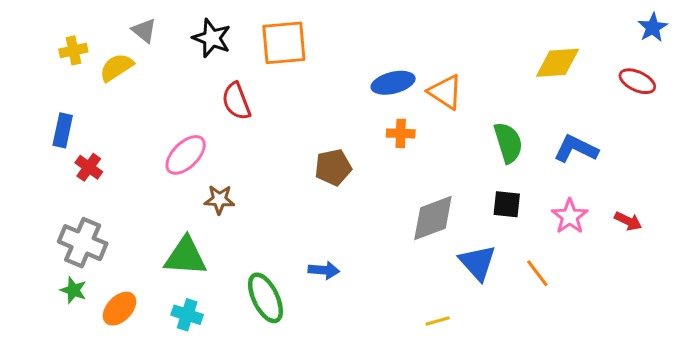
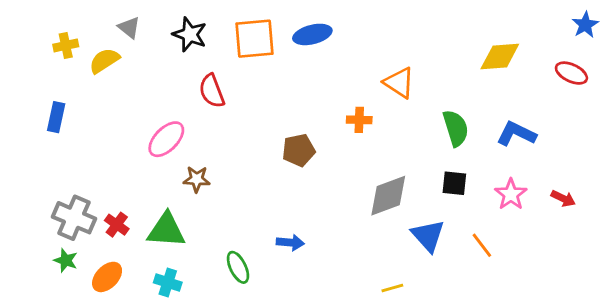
blue ellipse: (393, 83) -> (312, 34), moved
red cross: (89, 167) -> (117, 225), moved
green ellipse: (265, 298) -> (238, 267), size x0.7

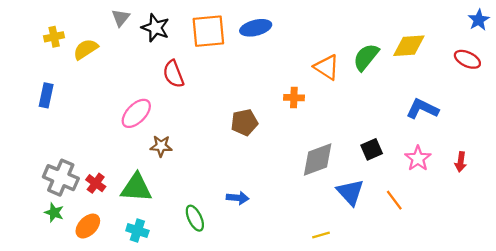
gray triangle: (129, 28) -> (121, 18), moved, turned 30
green semicircle: (456, 128) -> (366, 57), moved, turned -124
black square: (454, 183) -> (372, 149), turned -30
red arrow: (563, 198) -> (461, 162), turned 72

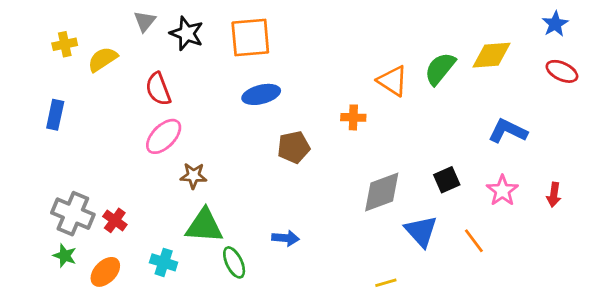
blue star: (479, 20) -> (555, 24), moved
blue ellipse: (256, 28) -> (261, 94), moved
red semicircle: (173, 74) -> (158, 89), moved
green triangle: (136, 188) -> (204, 226), moved
cyan cross: (137, 231) -> (164, 262), moved

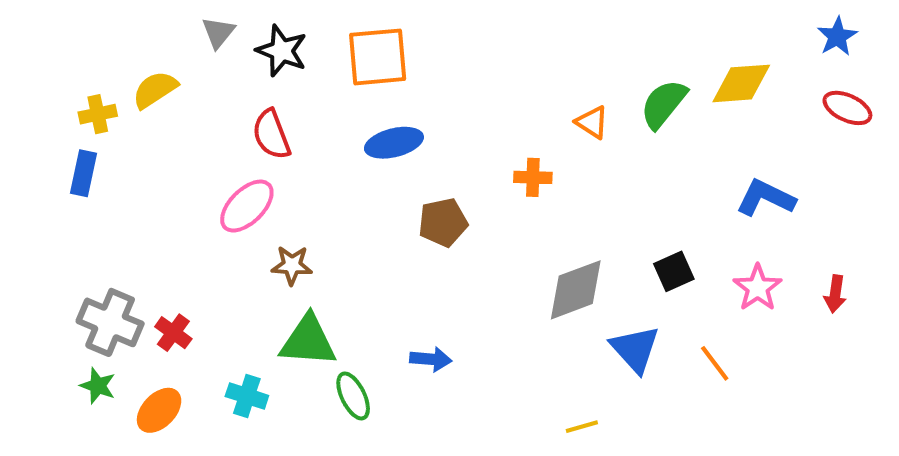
yellow cross: (65, 44) -> (98, 114), moved
orange triangle: (393, 81) -> (592, 122), size x0.7
red semicircle: (158, 89) -> (271, 135), moved

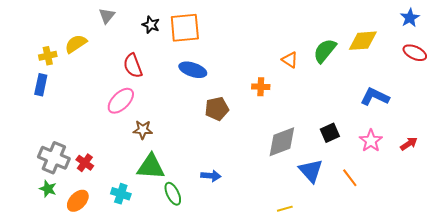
black star: (282, 51) -> (151, 25), moved, size x0.7
blue ellipse: (394, 143) -> (193, 70), turned 32
red arrow: (835, 294) -> (409, 144), turned -132

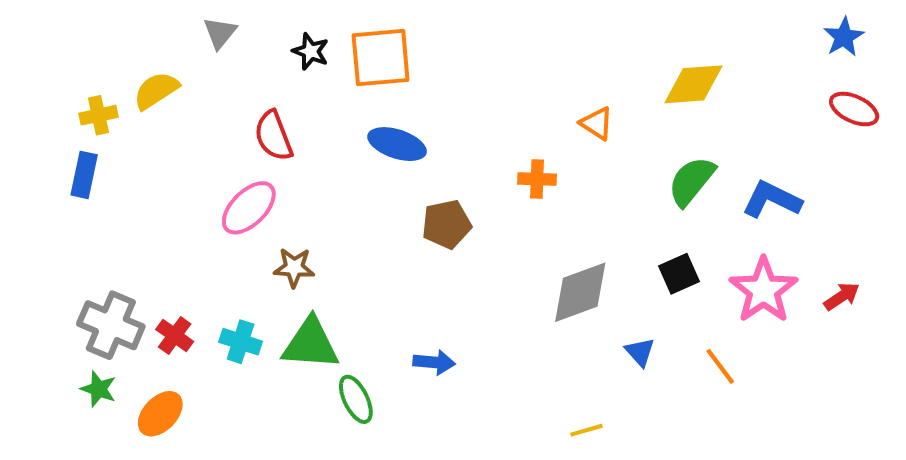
yellow diamond: (363, 41) -> (693, 84), moved
green semicircle: (325, 51) -> (691, 181), moved
pink star: (371, 141) -> (763, 290), size x1.4
blue triangle: (311, 171) -> (640, 352), size x0.6
cyan cross: (121, 194) -> (241, 342), moved

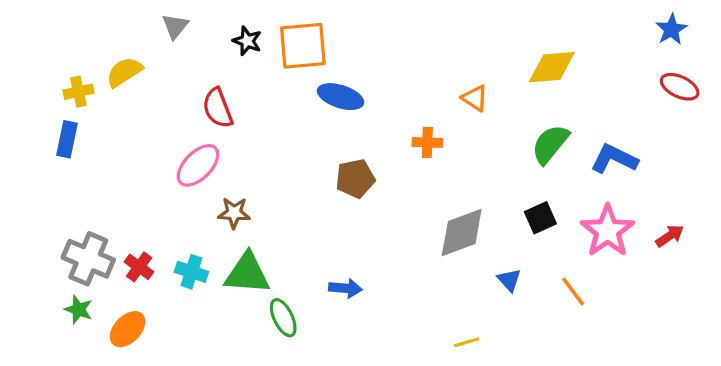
blue ellipse: (397, 144) -> (341, 97), moved

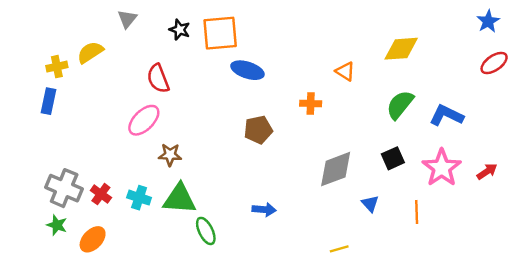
red ellipse: (680, 87) -> (494, 63), turned -60
blue arrow: (345, 288) -> (264, 210), moved
orange line: (573, 292) -> (417, 212), turned 35

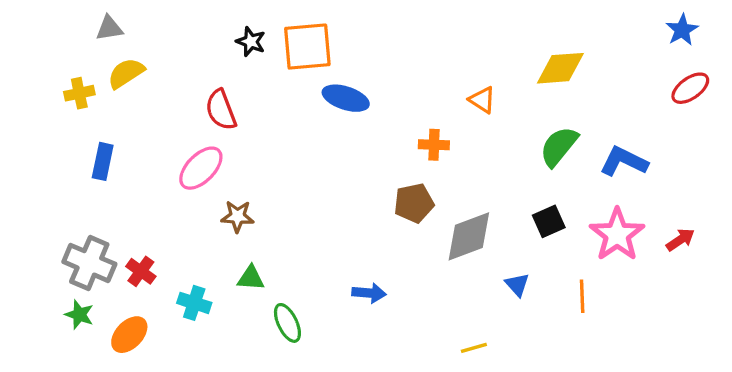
gray triangle: (127, 19) -> (109, 28), moved, turned 42
blue rectangle: (49, 101) -> (103, 161), moved
brown pentagon: (258, 130) -> (414, 203), moved
cyan cross: (139, 198) -> (194, 303), moved
green triangle: (180, 199) -> (251, 278), size x0.6

